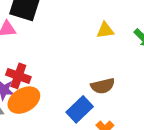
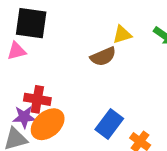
brown semicircle: (103, 86) -> (103, 57), moved

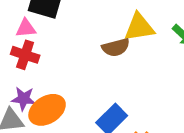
yellow triangle: (122, 35) -> (139, 27), size x1.5
red cross: (37, 99) -> (25, 55), moved

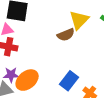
yellow triangle: (139, 27) -> (79, 20), turned -30

